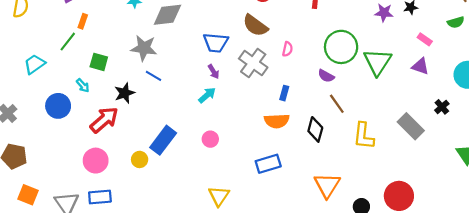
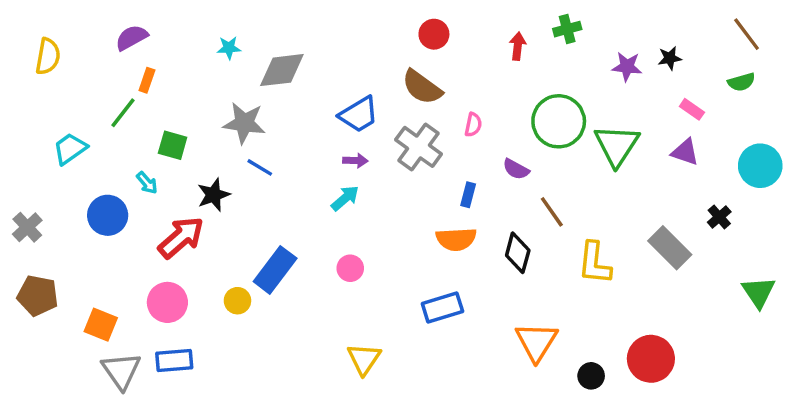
blue trapezoid: (216, 43) -> (359, 114), turned -36
purple arrow: (214, 72) -> (355, 161), turned -56
purple semicircle: (326, 76) -> (516, 169), moved
orange square: (28, 195) -> (101, 325), moved

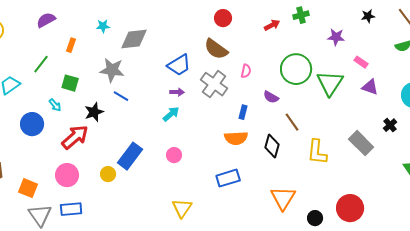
red arrow: (518, 46) -> (272, 25), turned 56
black star: (670, 58) -> (368, 16), moved
orange rectangle: (147, 80) -> (71, 45), moved
pink rectangle: (692, 109) -> (361, 62), moved

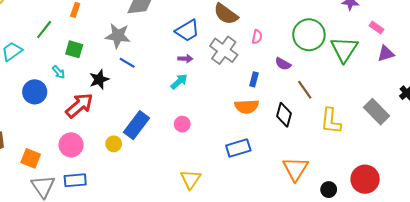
purple triangle: (370, 87) -> (386, 53), turned -36

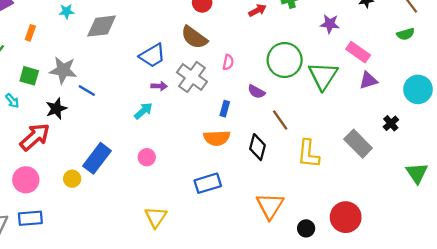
pink rectangle: (376, 27) -> (358, 52), size x1.5
gray star: (118, 36) -> (63, 70), moved
purple arrow: (185, 59) -> (159, 86), moved

